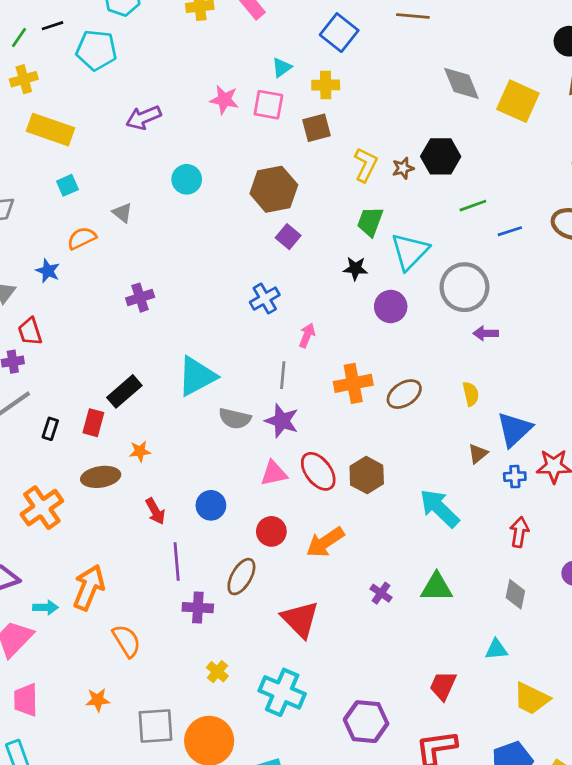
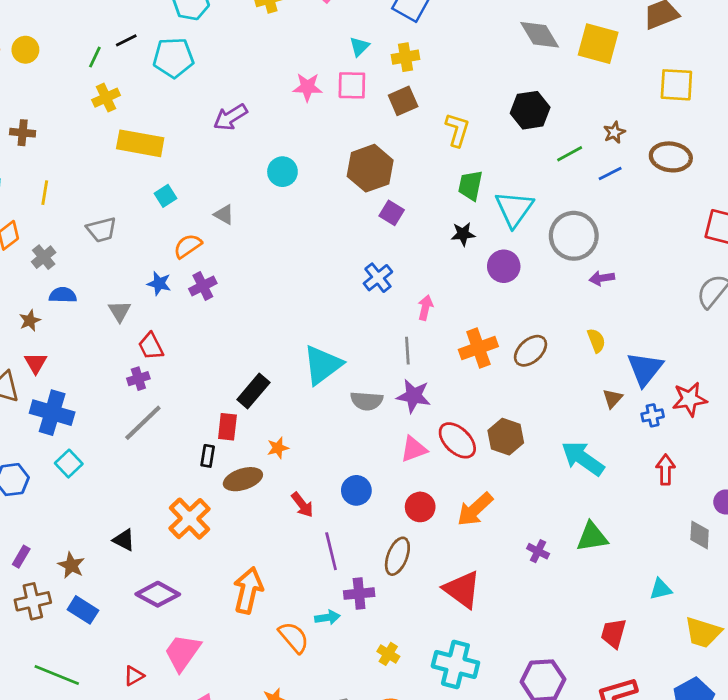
brown star: (403, 168) -> (614, 132), moved
purple cross: (140, 298) -> (203, 286), moved
black rectangle: (50, 429) -> (208, 456), moved
gray diamond: (515, 594) -> (700, 535), moved
cyan arrow: (45, 607) -> (327, 617), moved

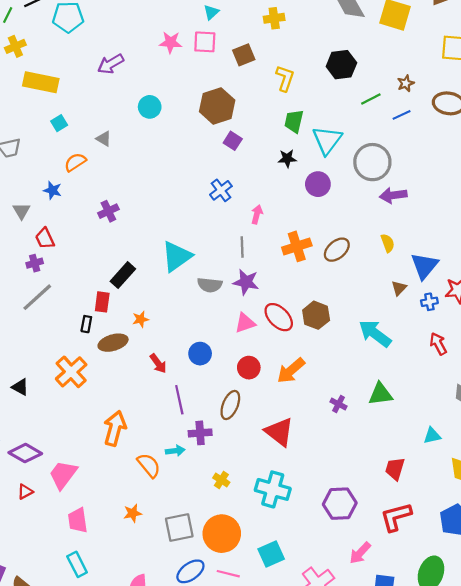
yellow cross: (405, 57) -> (274, 18), moved
purple arrow: (602, 278) -> (393, 195), size x1.4
purple cross: (203, 286) -> (108, 211), moved
red arrow: (666, 470) -> (438, 344), turned -30
purple diamond: (158, 594) -> (25, 453), moved

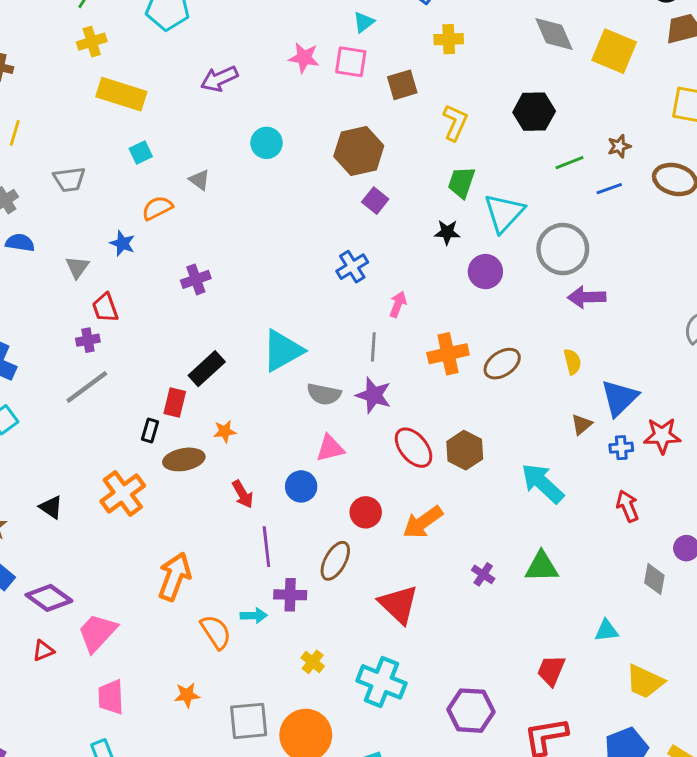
pink triangle: (245, 323) -> (330, 448), moved

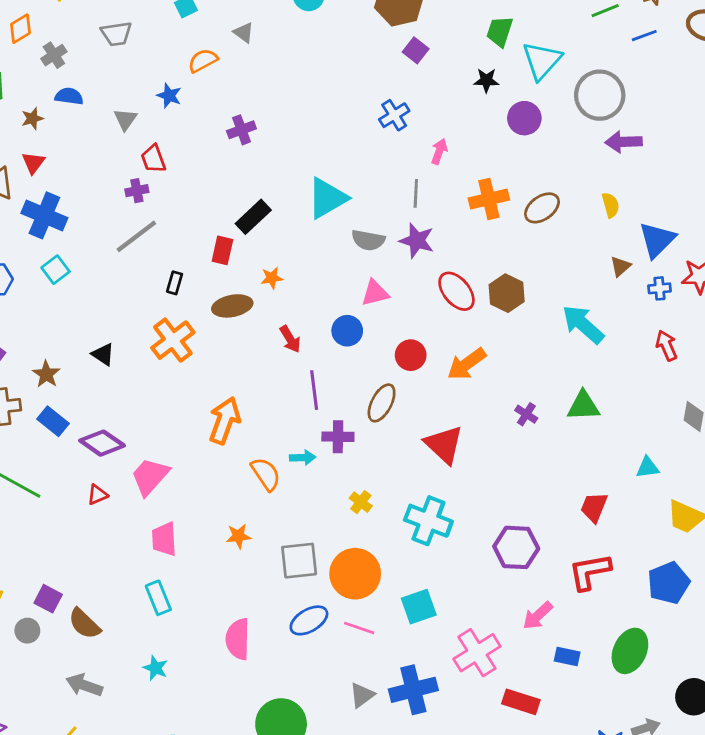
black rectangle: (150, 430) -> (175, 283), moved

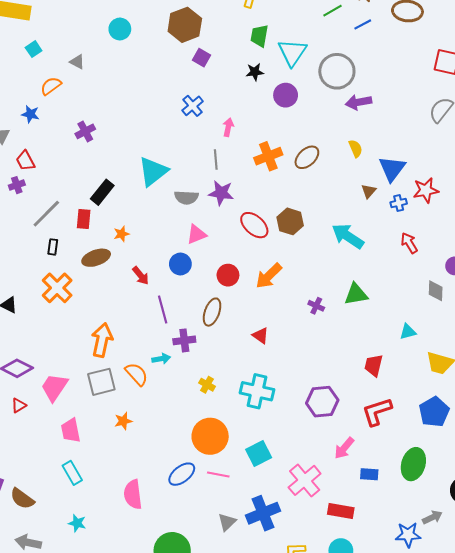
gray line: (136, 236) -> (46, 214), moved
red triangle: (444, 445) -> (261, 335), size x0.6
gray square: (299, 561) -> (101, 382), moved

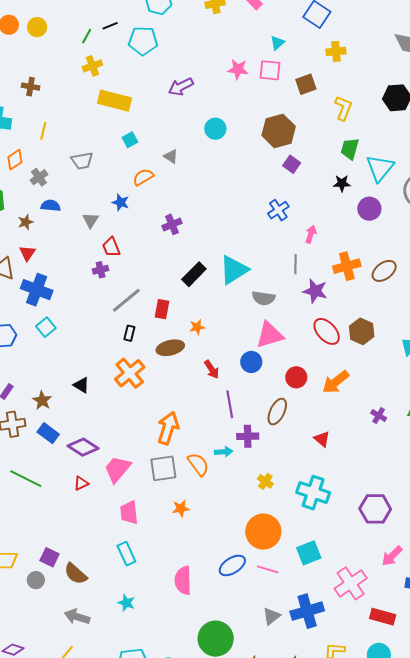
black rectangle: (102, 192) -> (194, 274), moved
purple star: (221, 193) -> (315, 291), moved
pink triangle: (196, 234) -> (270, 335), size x1.4

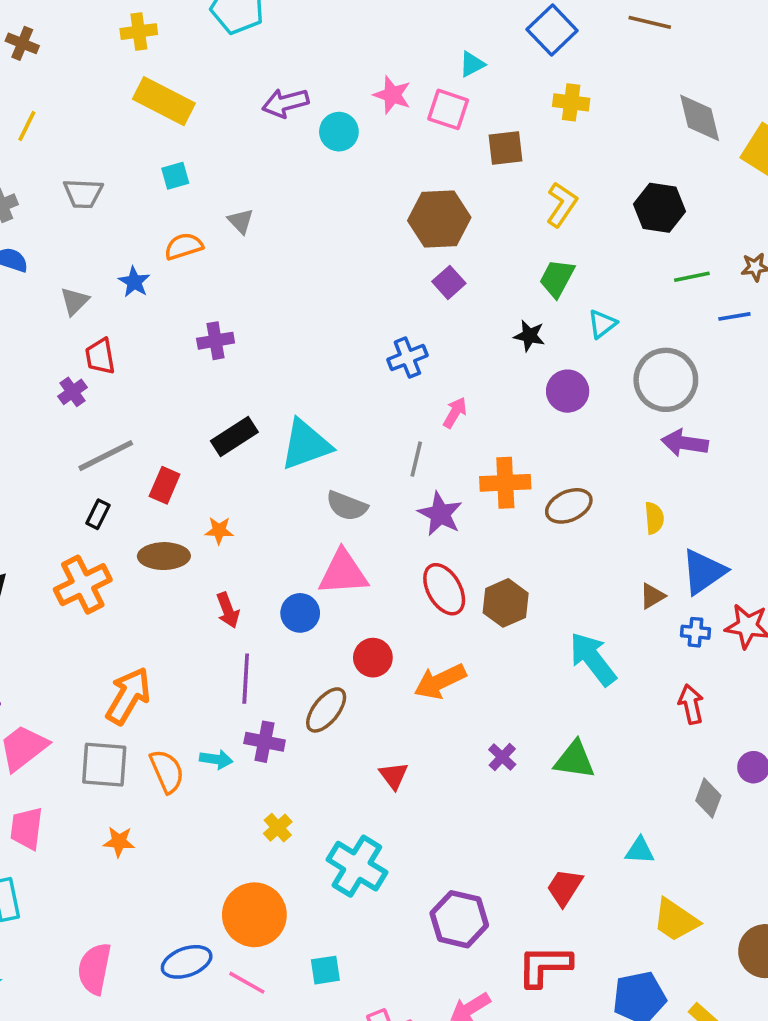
cyan circle: (215, 129) -> (339, 132), moved
cyan triangle: (380, 168) -> (602, 324), size x0.6
purple cross: (101, 270) -> (73, 392), turned -35
cyan square: (309, 553) -> (325, 970), size x0.7

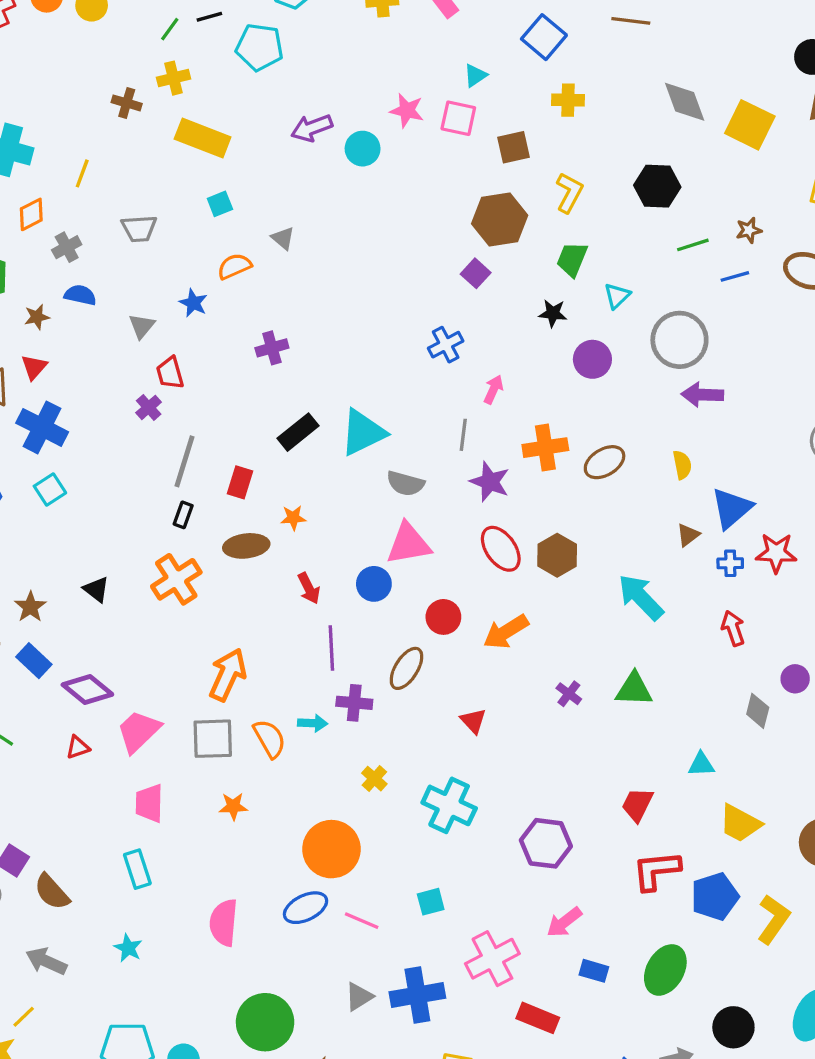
brown cross: (22, 43) -> (127, 103), moved
brown hexagon: (439, 219) -> (500, 220), moved
gray line: (106, 456) -> (184, 461), turned -40
orange circle: (254, 915) -> (331, 849), moved
red L-shape: (544, 966) -> (656, 871), moved

